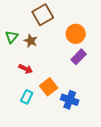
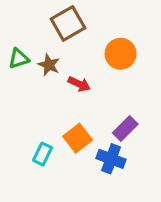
green triangle: (12, 37) -> (19, 58), turned 32
purple rectangle: (79, 57) -> (125, 129), moved
red arrow: (26, 69) -> (79, 84), moved

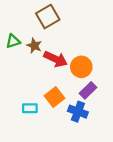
orange circle: (121, 54) -> (81, 67), moved
red arrow: (79, 84) -> (56, 59), size x1.5
cyan rectangle: (43, 154) -> (30, 108), turned 64

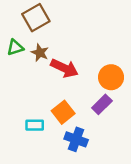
brown square: (48, 17) -> (36, 18), moved
orange circle: (81, 67) -> (111, 77), moved
blue cross: (78, 112) -> (76, 139), moved

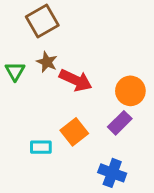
green triangle: (15, 47) -> (15, 71), moved, turned -42
blue cross: (76, 139) -> (112, 173), moved

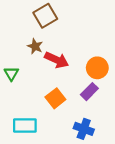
brown square: (42, 21) -> (45, 16), moved
green triangle: (15, 71) -> (11, 73), moved
cyan rectangle: (41, 147) -> (25, 126), moved, size x1.5

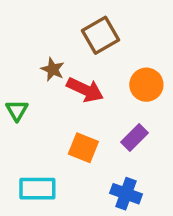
brown square: (45, 16) -> (100, 35), moved
orange circle: (97, 68) -> (146, 85), moved
orange square: (55, 98) -> (83, 148), turned -30

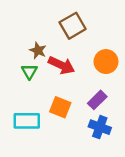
green triangle: (17, 110) -> (29, 71), moved
cyan rectangle: (37, 189) -> (27, 121), moved
blue cross: (126, 194) -> (100, 127), moved

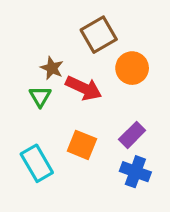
orange circle: (106, 62) -> (132, 68), moved
cyan rectangle: (27, 121) -> (37, 163), turned 60

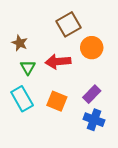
brown star: (52, 68) -> (20, 43), moved
red arrow: (84, 88) -> (58, 62), turned 150
cyan rectangle: (37, 163) -> (22, 99), moved

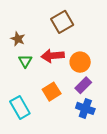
orange circle: (92, 48) -> (80, 62), moved
cyan rectangle: (22, 99) -> (20, 107), moved
orange square: (57, 101) -> (52, 92), turned 36

